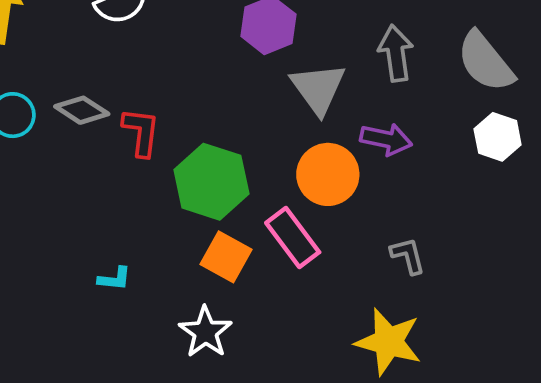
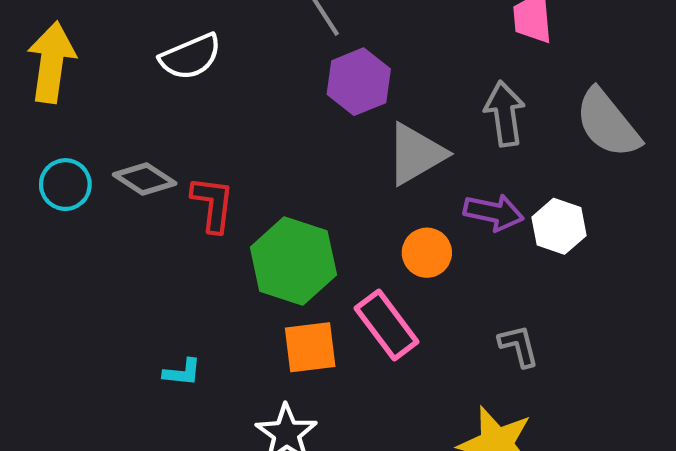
gray triangle: (318, 88) -> (416, 154), turned 36
white hexagon: (498, 137) -> (559, 226), moved
orange circle: (328, 174) -> (427, 253), size x0.7
orange square: (226, 257) -> (310, 347), turned -36

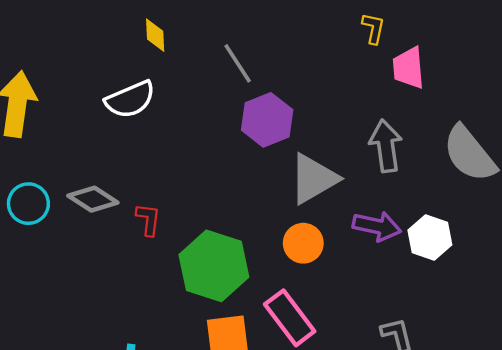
red L-shape: (213, 204) -> (148, 219), size x0.7
orange circle: (427, 253) -> (303, 243), moved

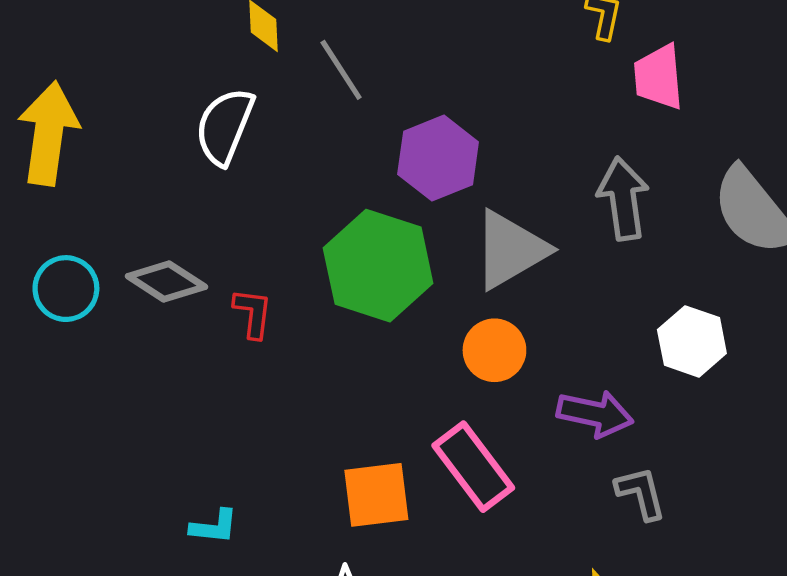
gray line: (238, 63) -> (341, 70), moved
white semicircle: (130, 100) -> (225, 126), turned 135
purple arrow: (377, 226) -> (595, 414), moved
green hexagon: (214, 266) -> (378, 266), moved

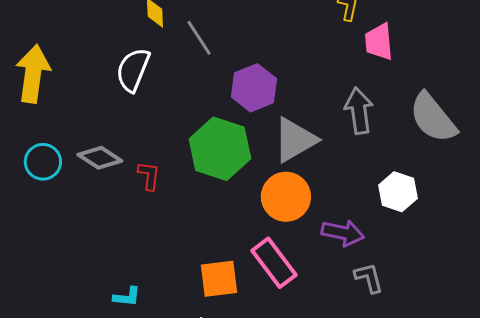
orange circle: (494, 350) -> (286, 197), size x1.4

